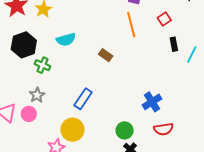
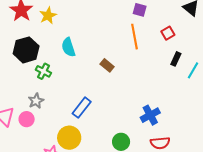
cyan semicircle: (66, 40) -> (68, 47), turned 84
black rectangle: (174, 44) -> (176, 59), turned 32

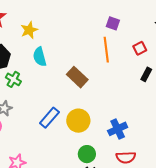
yellow star: (48, 16) -> (29, 30), moved
brown rectangle: (107, 65) -> (77, 77), size x1.5
yellow circle: (69, 138) -> (78, 121), moved

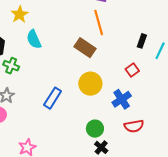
red square: (140, 48) -> (132, 70), moved
brown rectangle: (77, 77) -> (85, 48), moved
yellow circle: (78, 121) -> (90, 84), moved

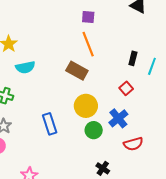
cyan semicircle: (34, 39) -> (25, 67), turned -72
blue rectangle: (53, 98) -> (50, 124), turned -45
green circle: (95, 129) -> (94, 130), moved

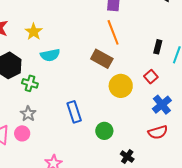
yellow circle: (86, 106) -> (121, 86), moved
blue cross: (118, 118) -> (162, 105), moved
green circle: (94, 130) -> (104, 131), moved

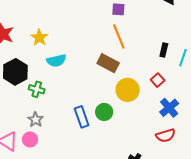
green circle: (104, 131) -> (104, 112), moved

